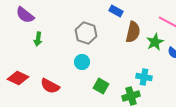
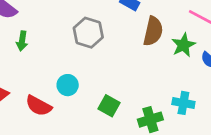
cyan circle: (82, 62) -> (68, 85), moved
cyan cross: (144, 77) -> (183, 103), moved

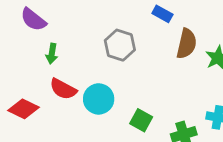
cyan circle: (68, 85) -> (99, 99), size x1.4
red semicircle: (39, 106) -> (63, 89), moved

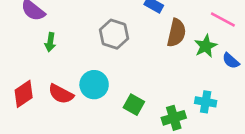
red semicircle: (63, 89) -> (61, 94), moved
red diamond: (23, 109) -> (24, 94), turned -60

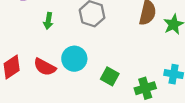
green arrow: (50, 42) -> (48, 21), moved

